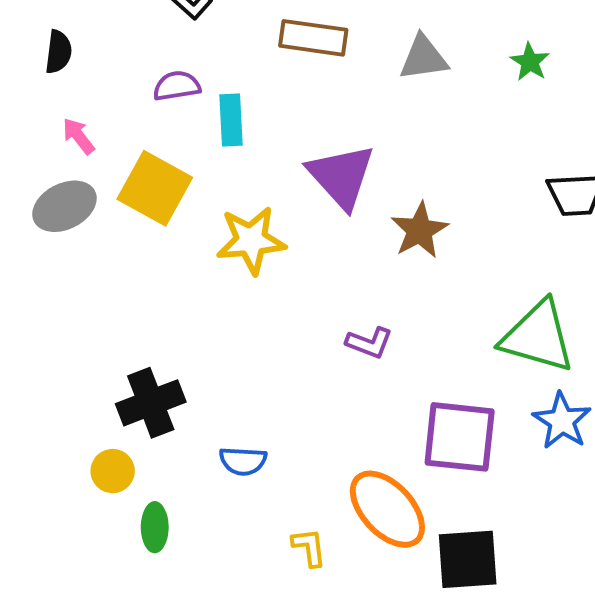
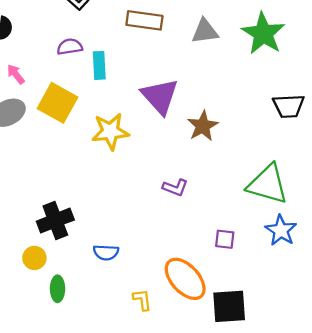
green star: (530, 62) -> (263, 34), size x2.0
purple square: (460, 437) -> (225, 239), size x0.5

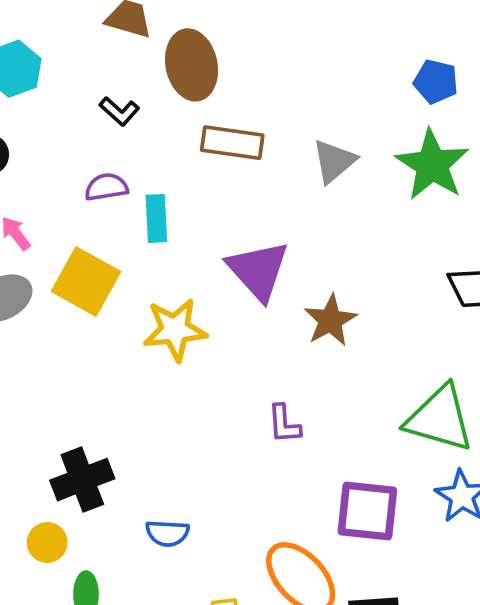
gray triangle: (205, 31) -> (334, 161), turned -32
purple L-shape: (175, 188) -> (284, 424), turned 65
purple square: (225, 239) -> (367, 511), size x1.8

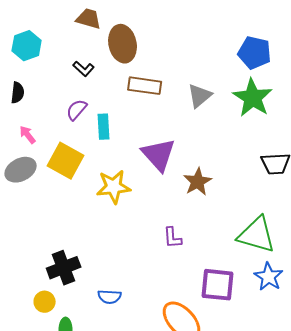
blue pentagon: (436, 82) -> (255, 53), size x1.4
purple semicircle: (106, 187) -> (77, 110), turned -40

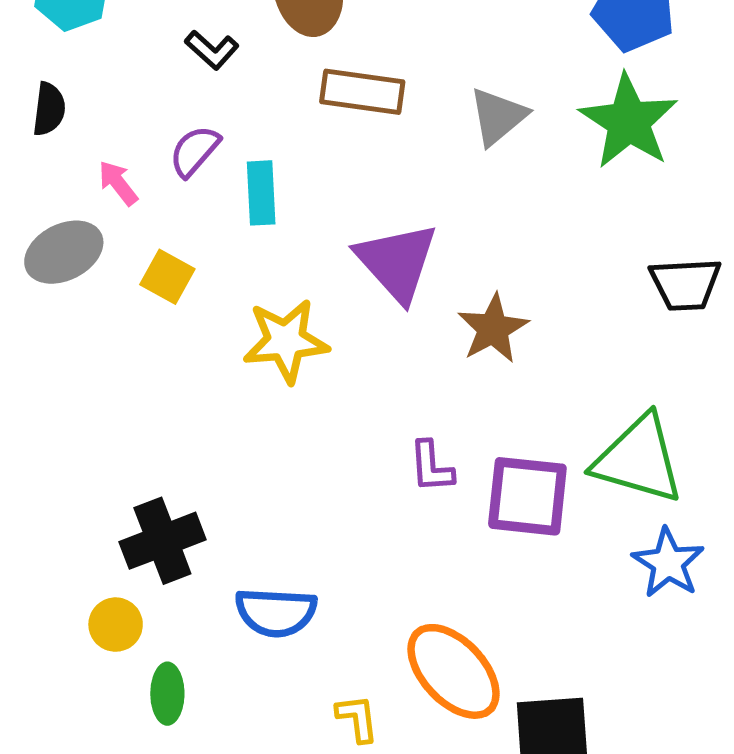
pink arrow: (28, 135) -> (118, 183), moved
yellow square: (66, 161) -> (167, 277), size x0.6
gray ellipse: (21, 170) -> (64, 252), moved
purple square: (218, 285) -> (527, 496), moved
blue semicircle: (110, 297) -> (276, 612), size x1.4

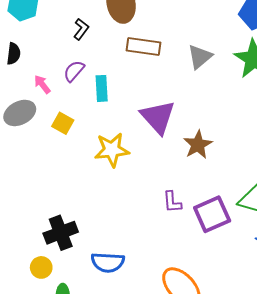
black L-shape: (212, 50) -> (81, 29), turned -95
purple square: (527, 496) -> (212, 214), turned -30

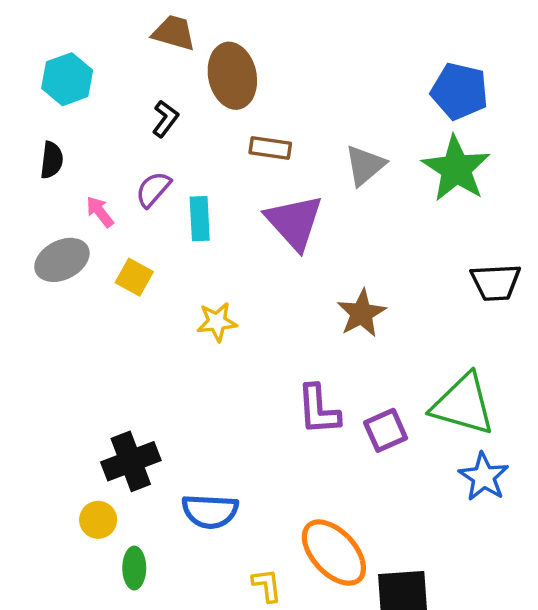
brown rectangle: (144, 46) -> (270, 148), size x0.7
purple triangle: (158, 117) -> (294, 222), moved
yellow star: (112, 150) -> (217, 322), size x0.7
purple L-shape: (172, 202) -> (318, 410), size x1.4
purple square: (212, 214) -> (386, 430), size x0.7

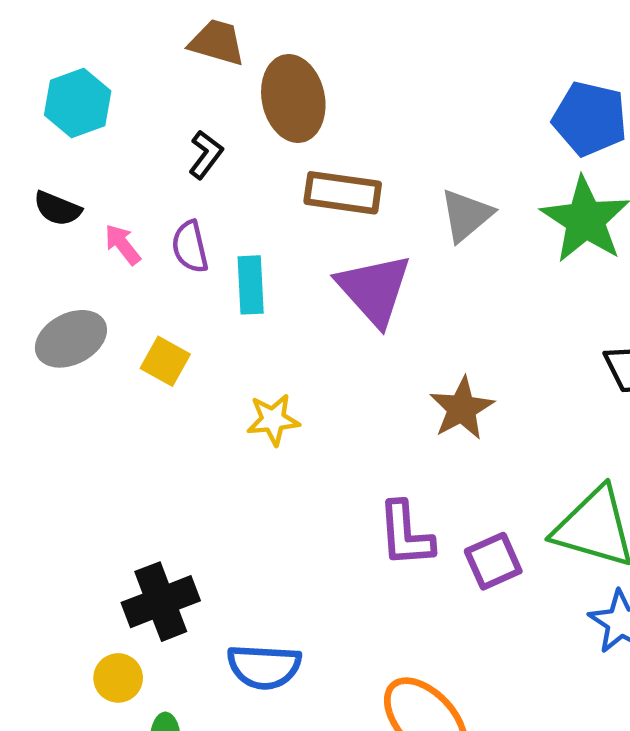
brown rectangle: (270, 148) -> (343, 193), size x1.4
black semicircle: (52, 160) -> (57, 209), turned 105
purple semicircle: (153, 189) -> (190, 247), turned -54
pink arrow: (100, 212) -> (123, 244), moved

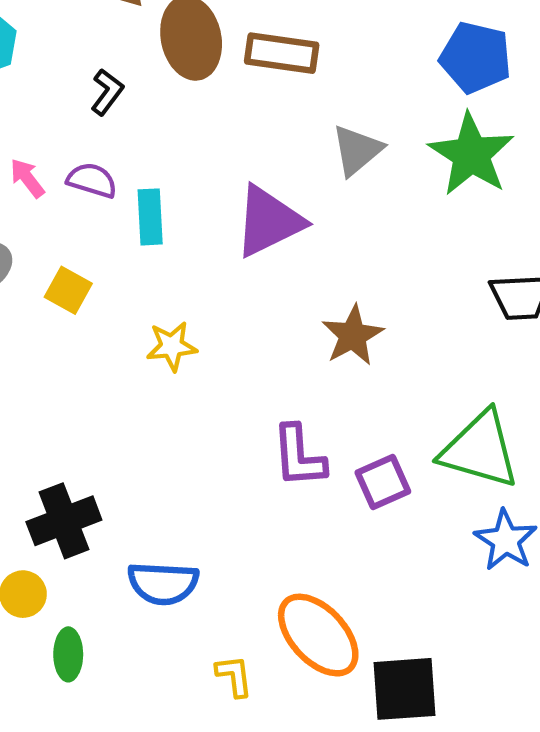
brown rectangle: (343, 193) -> (282, 53), moved
purple semicircle: (190, 247) -> (92, 180), turned 120
purple triangle: (374, 289) -> (269, 221), turned 46

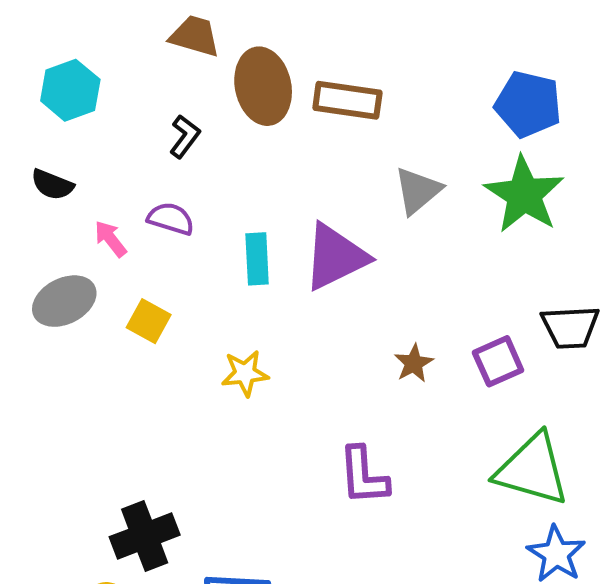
pink arrow: (27, 178) -> (110, 239), moved
cyan rectangle: (150, 217) -> (257, 259), moved
brown star: (353, 335) -> (414, 363), size x0.7
purple square: (383, 482) -> (498, 361), moved

